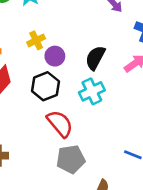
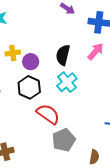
yellow cross: (36, 40) -> (13, 53), turned 32

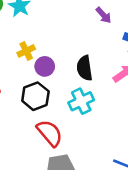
yellow cross: (13, 53) -> (26, 51), turned -32
black semicircle: (63, 55) -> (85, 68), turned -36

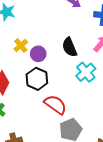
cyan cross: (81, 101) -> (86, 72), moved

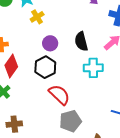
yellow cross: (21, 45) -> (37, 17), moved
cyan cross: (86, 72) -> (93, 68), turned 30

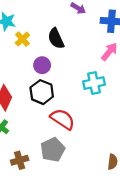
black semicircle: (81, 41) -> (56, 38), moved
gray pentagon: (70, 121) -> (53, 150), moved

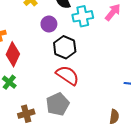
cyan cross: (94, 83) -> (83, 16), moved
black hexagon: (42, 92) -> (65, 47), moved

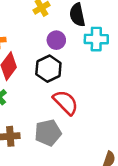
black hexagon: (65, 47) -> (48, 69), moved

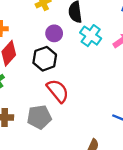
cyan cross: (96, 39) -> (91, 36), turned 30

